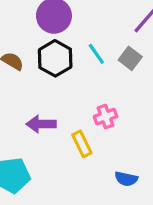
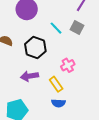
black hexagon: (55, 58) -> (35, 48), moved
blue semicircle: (126, 179) -> (58, 103), moved

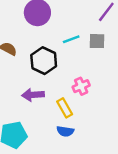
cyan line: (56, 28) -> (71, 39), turned -72
gray square: (77, 28) -> (97, 41), turned -32

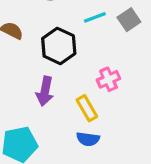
gray square: (97, 41) -> (129, 20), turned -35
purple arrow: (33, 95) -> (45, 91), turned -75

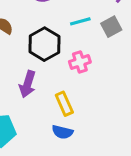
pink cross: (108, 79) -> (80, 62), moved

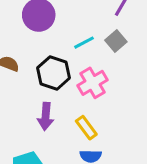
pink cross: (80, 62) -> (93, 83), size x1.4

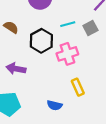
purple arrow: (46, 116) -> (16, 69), moved, turned 84
yellow rectangle: (86, 128) -> (78, 87), moved

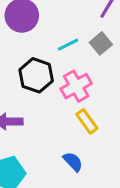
yellow rectangle: (78, 87) -> (87, 121), moved
blue semicircle: (55, 105) -> (73, 162), turned -136

